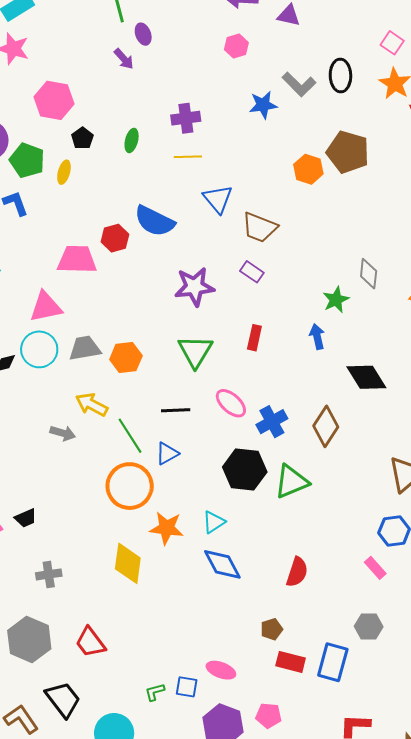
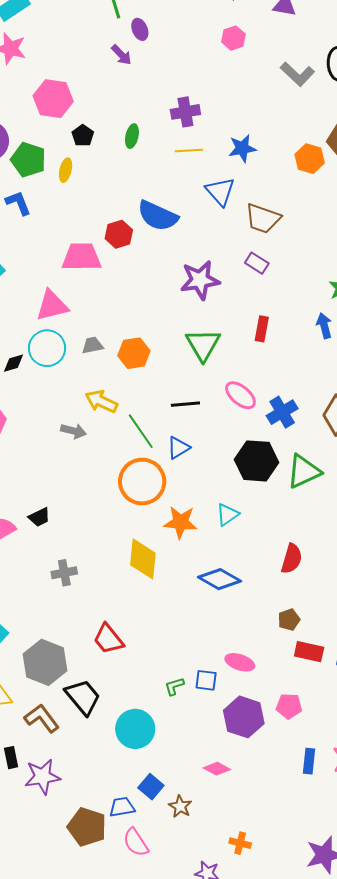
blue star: (263, 105) -> (242, 148), moved
gray trapezoid: (85, 348) -> (92, 345), size x0.7
blue diamond: (222, 564) -> (219, 579), moved, turned -30
red semicircle: (297, 572) -> (292, 559), moved
gray hexagon: (29, 640) -> (45, 662), moved

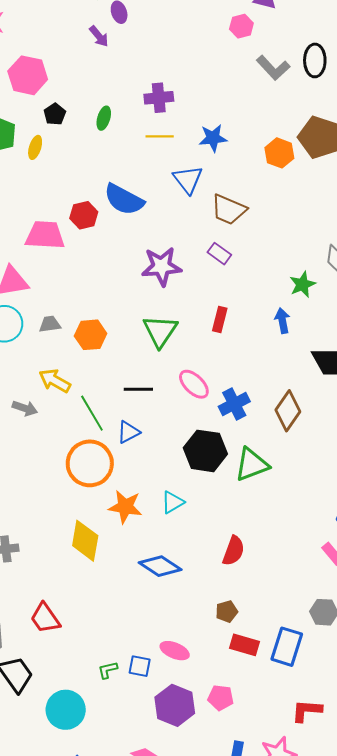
pink hexagon: (233, 38) -> (241, 26), moved

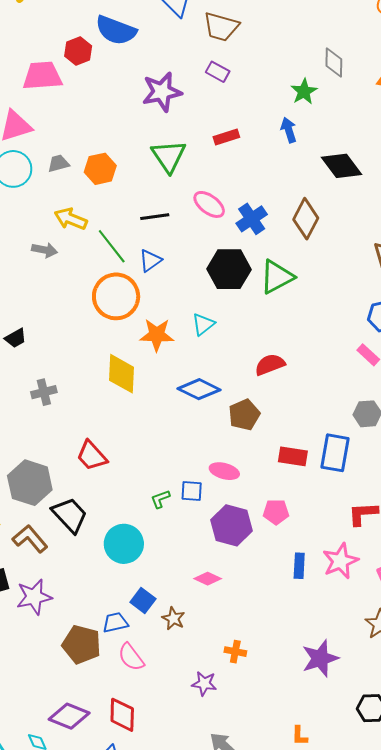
red rectangle: (220, 320) -> (226, 137), turned 65
red semicircle: (234, 551) -> (270, 365), turned -124
brown pentagon: (227, 611) -> (244, 415), moved, size x1.4

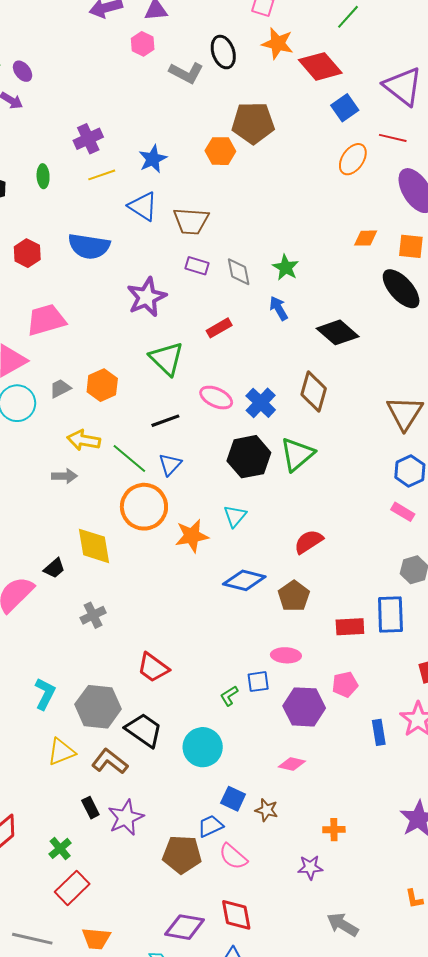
red hexagon: (78, 51) -> (27, 253), moved
gray diamond: (334, 63) -> (239, 272), moved
pink trapezoid: (42, 76) -> (46, 320), moved
yellow diamond: (121, 374) -> (94, 546), moved

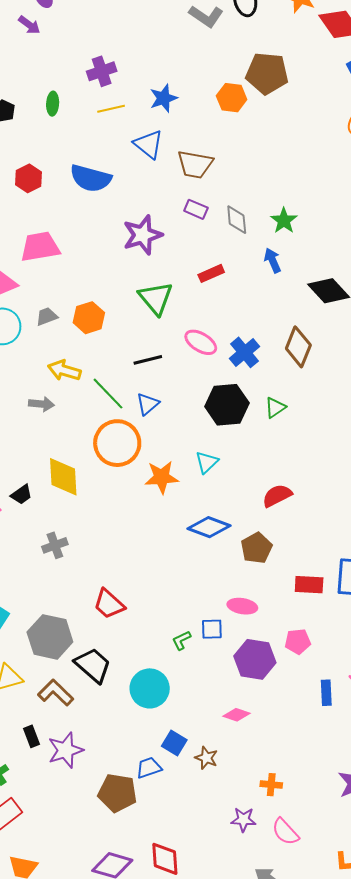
green triangle: (297, 454) -> (275, 408), size x0.6
pink semicircle: (233, 857) -> (285, 832), moved

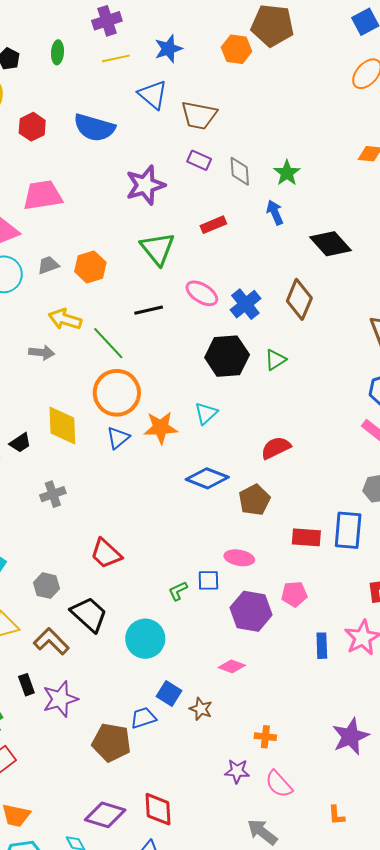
blue triangle: (148, 404) -> (118, 438), moved
gray hexagon: (50, 637) -> (46, 586), size x0.6

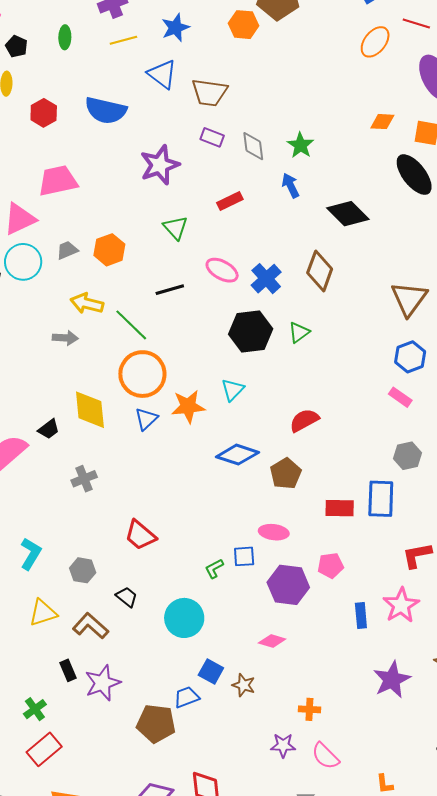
green triangle: (158, 249) -> (175, 228), size x0.7
black trapezoid: (89, 614) -> (127, 597), size x0.6
purple star: (350, 736) -> (392, 680), moved

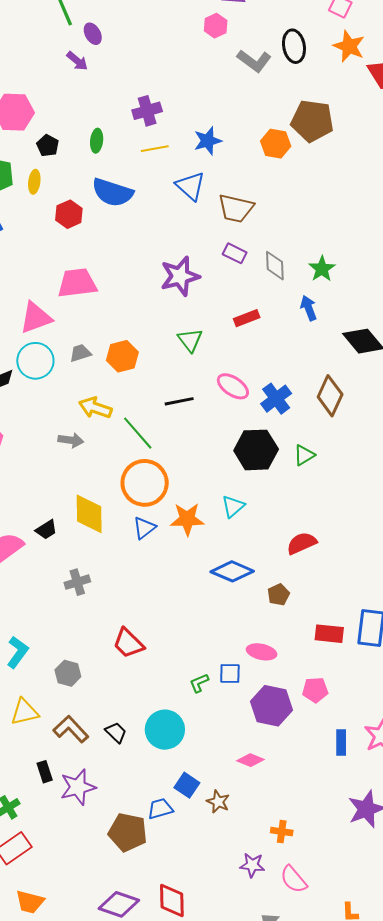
blue semicircle: (106, 110) -> (112, 192), moved
brown pentagon: (286, 474) -> (279, 595), size x0.7
black trapezoid: (127, 597) -> (116, 732), moved

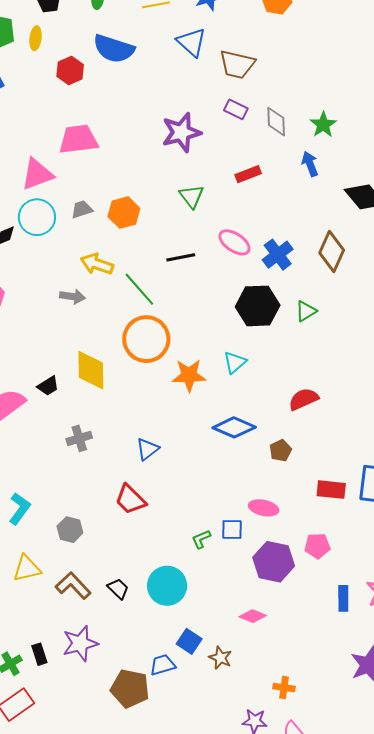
blue triangle: (144, 528) -> (147, 449), moved
black rectangle: (45, 772) -> (39, 654), moved

